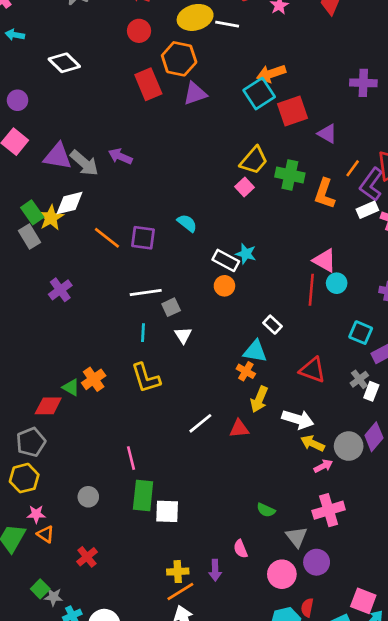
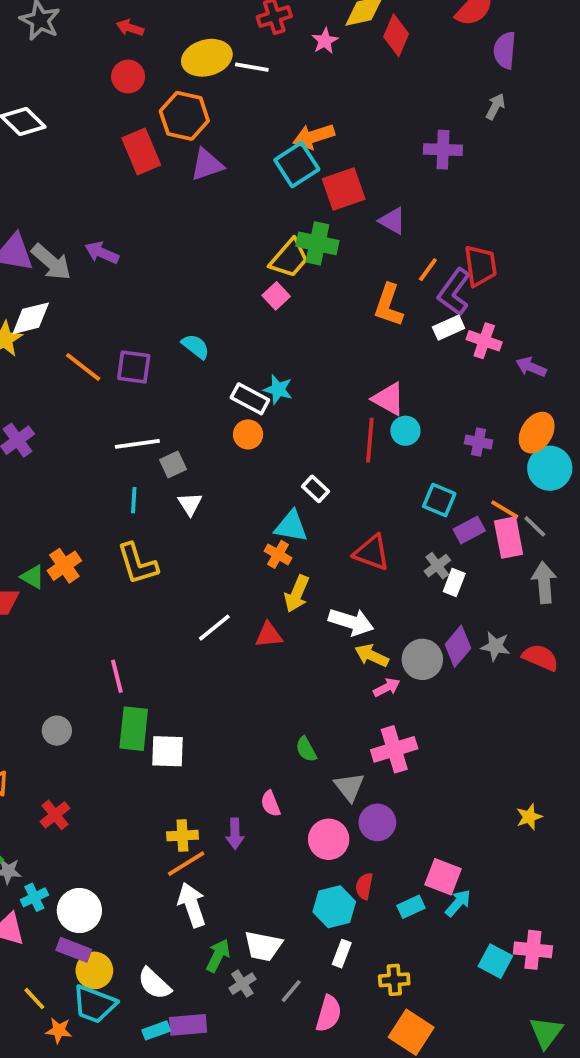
green cross: (290, 175) -> (317, 243), moved
green semicircle: (266, 510) -> (306, 749), turned 36

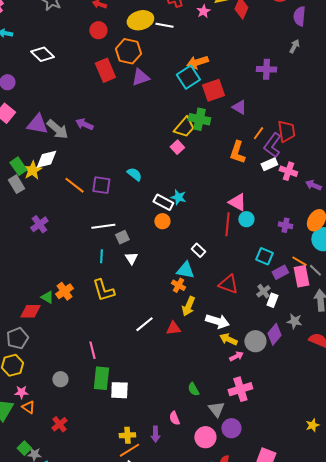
gray star: (495, 646) -> (294, 321), moved

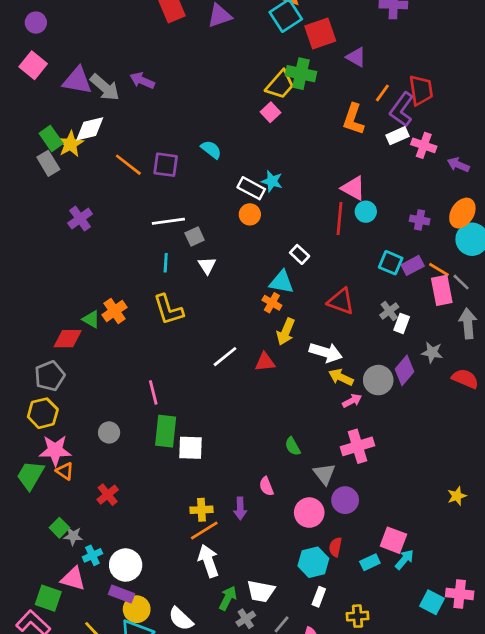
purple rectangle: (280, 272) -> (413, 265), moved
pink star: (21, 392) -> (55, 450), size x1.6

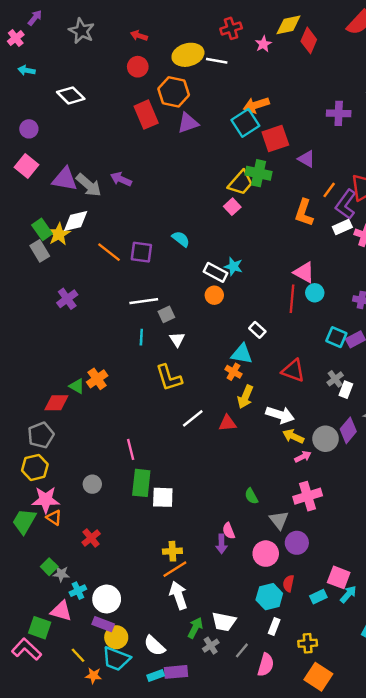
yellow L-shape: (168, 310) -> (169, 378), moved
purple arrow: (240, 508) -> (221, 544), moved

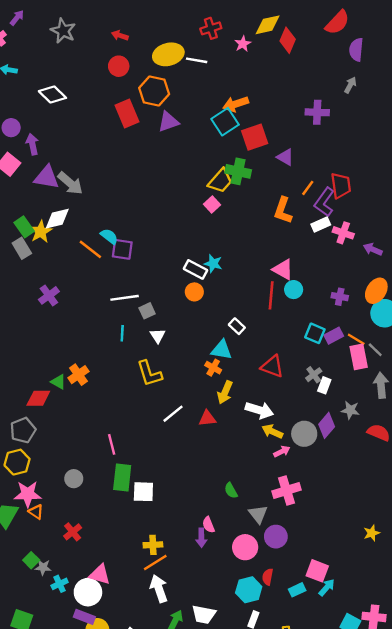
purple arrow: (121, 179) -> (32, 144), moved, turned 54
cyan semicircle: (181, 239) -> (109, 236), moved
pink triangle: (61, 611) -> (100, 574), moved

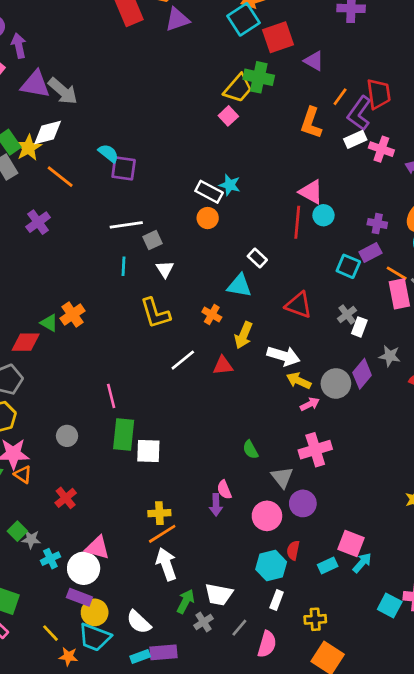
orange line: (90, 249) -> (60, 177), moved
purple rectangle: (334, 336) -> (370, 252), moved
orange cross: (213, 368) -> (212, 315), moved

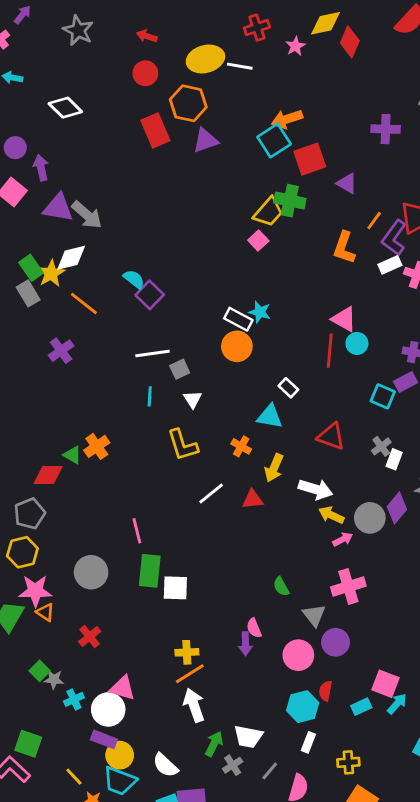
purple square: (124, 168) -> (150, 295), turned 36
orange circle: (208, 218) -> (237, 346), size x1.4
gray circle: (67, 436) -> (91, 572), size x1.5

